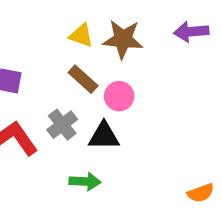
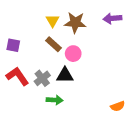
yellow triangle: (81, 35) -> (53, 21), turned 40
gray cross: (62, 125) -> (42, 78), moved

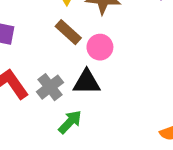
green arrow: (55, 100) -> (70, 122), turned -49

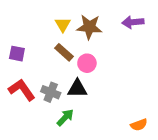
gray cross: (50, 87) -> (51, 92), turned -30

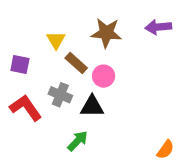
yellow triangle: (63, 25) -> (56, 40), moved
gray cross: (51, 92) -> (60, 95), moved
orange semicircle: (139, 125) -> (166, 150), turned -35

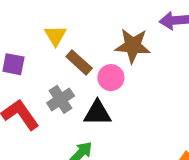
brown star: (106, 33) -> (133, 46), moved
gray cross: (60, 95) -> (61, 99), turned 35

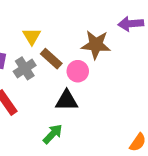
gray cross: (61, 99) -> (25, 68), moved

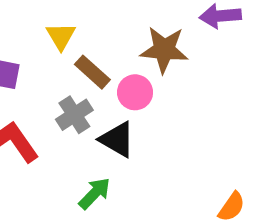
gray cross: (25, 68) -> (74, 115), moved
black triangle: (67, 101) -> (117, 139), turned 30

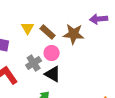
brown rectangle: (92, 72) -> (48, 32), moved
pink circle: (135, 92) -> (52, 53), moved

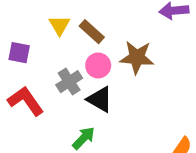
brown star: (74, 34) -> (137, 57), moved

